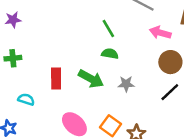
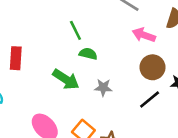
green line: (108, 29) -> (75, 30), moved
red rectangle: (56, 78) -> (16, 58), moved

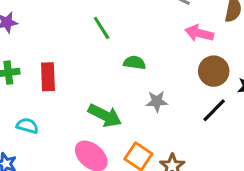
green line: (75, 30) -> (102, 28), moved
green arrow: (66, 79) -> (105, 116), moved

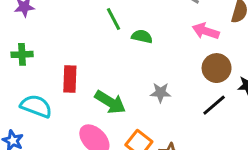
green semicircle: (134, 63) -> (142, 36), moved
red rectangle: (48, 77) -> (70, 79), moved
cyan semicircle: (27, 126) -> (36, 106), size x1.5

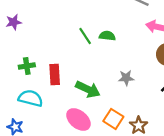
green line: (114, 19) -> (85, 36), moved
green cross: (22, 54) -> (27, 66), moved

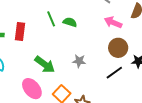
red rectangle: (55, 74) -> (20, 32), moved

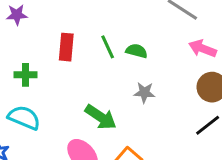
red rectangle: (20, 32) -> (66, 47), moved
gray star: (79, 61) -> (144, 93), moved

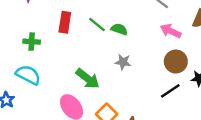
green line: (108, 47) -> (97, 24), turned -30

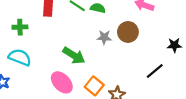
brown circle: (176, 62) -> (128, 32), moved
black line: (170, 91) -> (155, 71), moved

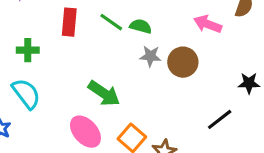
gray star: (104, 37) -> (150, 56), moved
cyan semicircle: (20, 57) -> (26, 94), turned 30

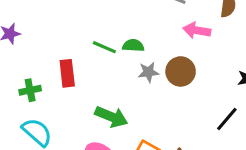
red rectangle: (69, 22) -> (67, 73), moved

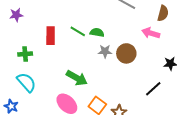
pink arrow: (197, 30) -> (151, 33), moved
red rectangle: (67, 73) -> (51, 36), moved

